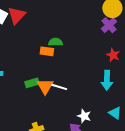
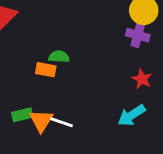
purple cross: (109, 25) -> (138, 35), turned -35
cyan arrow: (107, 80) -> (132, 115), turned 54

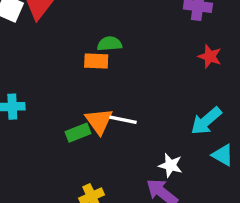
green rectangle: (22, 115) -> (78, 133), moved
cyan arrow: (132, 115) -> (206, 121), moved

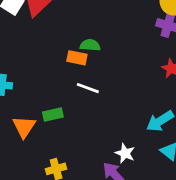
white line: (123, 120) -> (88, 88), moved
orange triangle: (99, 121) -> (24, 127), moved

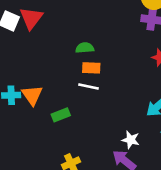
orange rectangle: (77, 58) -> (91, 68), moved
orange triangle: (24, 127) -> (32, 95), moved

